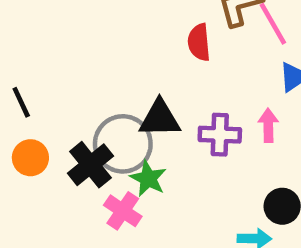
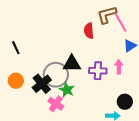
black line: (21, 102) -> (16, 48), moved

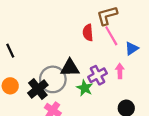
pink line: (121, 23) -> (111, 36), moved
purple cross: (98, 71) -> (98, 75), turned -30
green star: (67, 90) -> (85, 88), moved

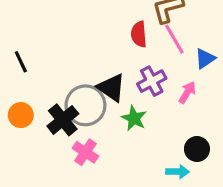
black triangle: (70, 68) -> (111, 88), turned 36
pink arrow: (120, 71) -> (187, 92), turned 32
purple cross: (98, 75) -> (152, 81), moved

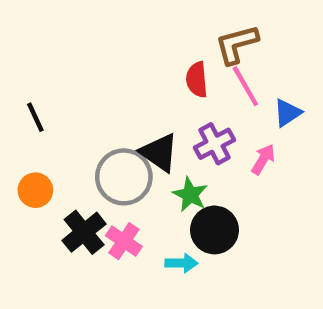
black cross: (63, 120) -> (84, 232), moved
black circle: (197, 149) -> (215, 230), moved, size x1.4
cyan arrow: (178, 172) -> (181, 263), moved

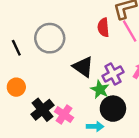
purple cross: (215, 144) -> (113, 74), moved
gray circle: (124, 177) -> (50, 38), moved

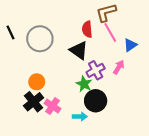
black line: (16, 48) -> (10, 32), moved
black triangle: (83, 67) -> (79, 50), moved
orange circle: (16, 87) -> (37, 82), moved

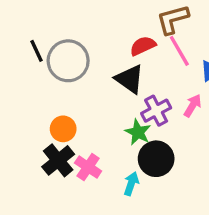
red semicircle: (87, 29) -> (143, 46), turned 70
black line: (10, 32) -> (37, 51), moved
cyan arrow: (80, 117) -> (131, 184), turned -72

